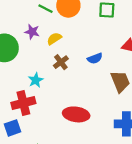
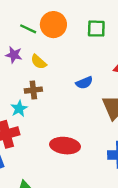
yellow semicircle: (54, 39) -> (39, 62), turned -104
brown cross: (61, 62) -> (33, 90), moved, turned 32

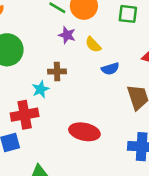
purple star: (14, 55) -> (67, 35), moved
yellow semicircle: (39, 62) -> (93, 45), moved

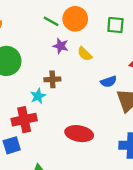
blue semicircle: (110, 69) -> (109, 82), moved

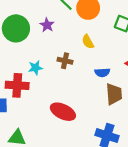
purple star: (61, 46) -> (47, 25), moved
brown cross: (52, 79) -> (65, 61), moved

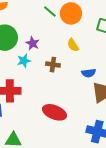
purple star: (47, 25) -> (33, 43), moved
cyan star: (35, 68) -> (24, 61), moved

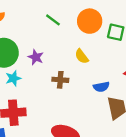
orange circle: (71, 13) -> (90, 21), moved
cyan star: (24, 61) -> (13, 78), moved

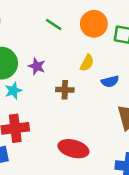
yellow semicircle: (82, 56) -> (87, 63), turned -112
blue semicircle: (101, 87) -> (110, 81), moved

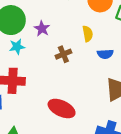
yellow semicircle: (87, 63) -> (88, 34), turned -49
brown cross: (65, 90) -> (63, 54), turned -35

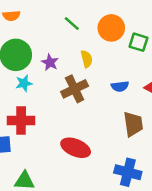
yellow semicircle: (88, 34) -> (87, 59), moved
brown cross: (63, 54) -> (75, 89), size x1.5

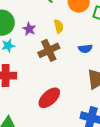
red ellipse: (76, 148) -> (49, 98), turned -65

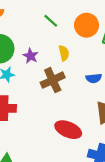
red ellipse: (49, 98) -> (68, 130), moved, turned 65

